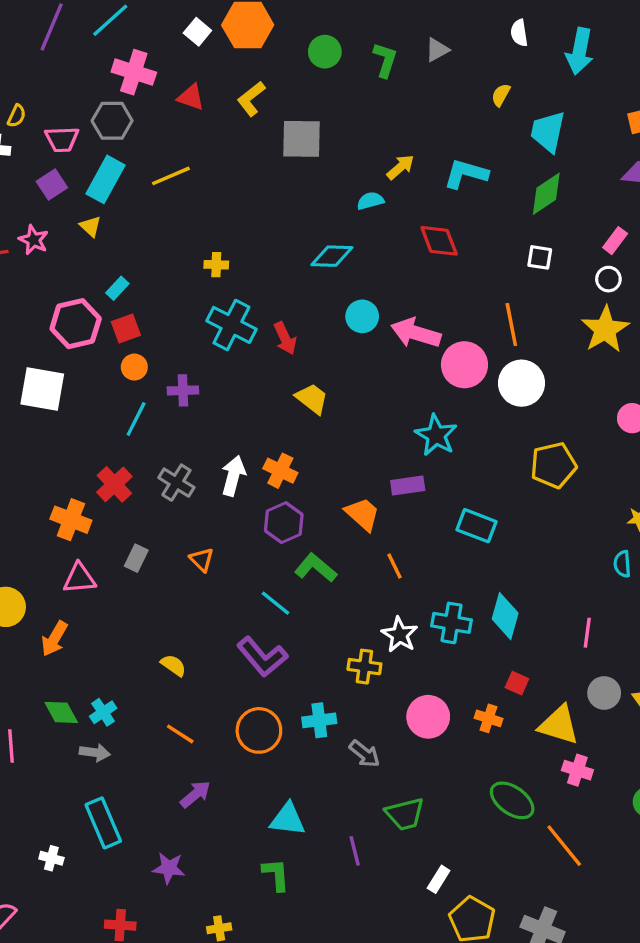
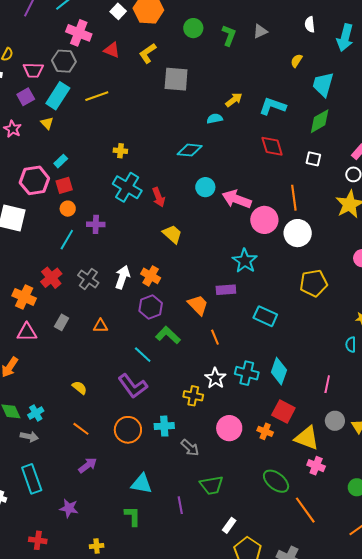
red diamond: (439, 241) -> (272, 146), moved
orange triangle: (202, 560) -> (100, 326), turned -49
red square: (517, 683) -> (283, 411), size x1.6

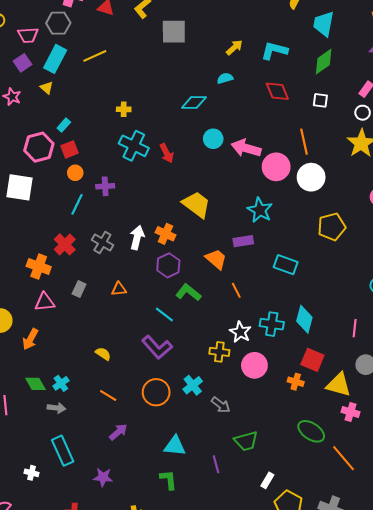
cyan semicircle: (215, 119) -> (225, 78), moved
yellow trapezoid: (172, 234) -> (196, 204), moved, size x1.4
cyan cross: (164, 426) -> (193, 385), turned -30
pink circle: (229, 428) -> (254, 365), moved

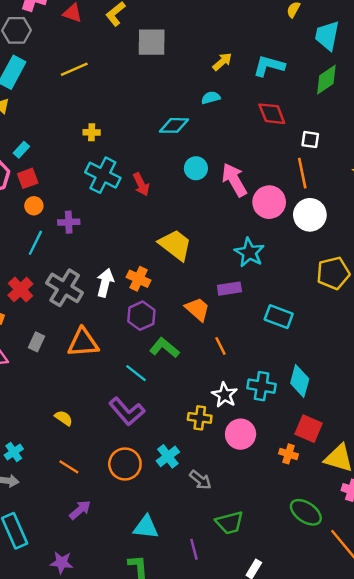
yellow line: (95, 56) -> (74, 69), moved
white square: (320, 100) -> (310, 140), moved
pink arrow: (246, 148) -> (234, 180), turned 44
gray cross: (102, 243) -> (65, 288), size x1.4
orange triangle: (119, 289) -> (83, 343), size x1.8

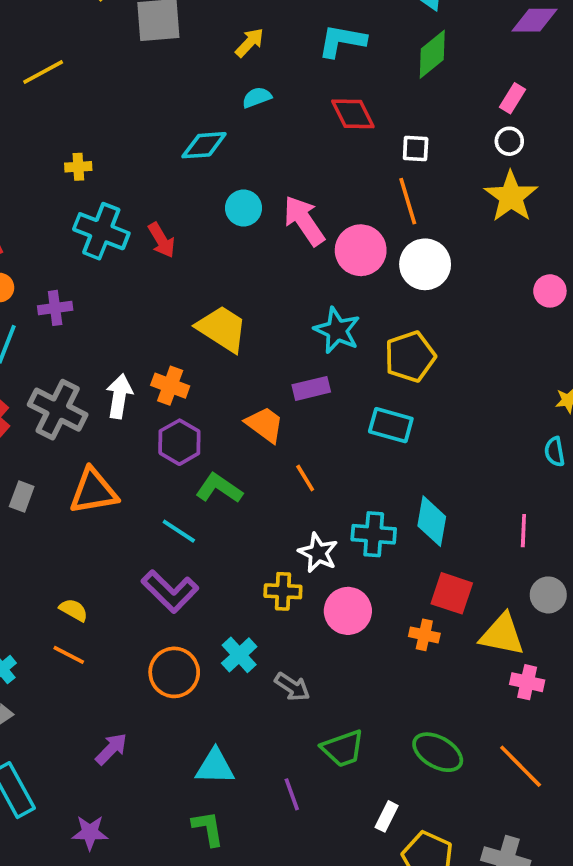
yellow arrow: (222, 62) -> (250, 43), moved
yellow pentagon: (333, 273) -> (410, 357), moved
orange line: (69, 467) -> (69, 655), moved
green ellipse: (306, 512) -> (438, 752), moved

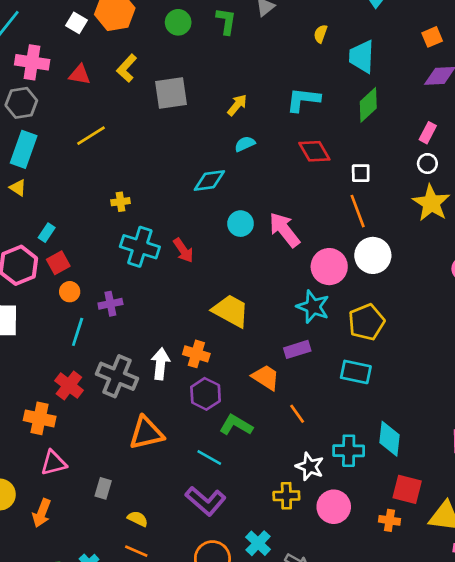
pink circle: (361, 250) -> (329, 267), moved
gray rectangle: (22, 497) -> (103, 488), moved

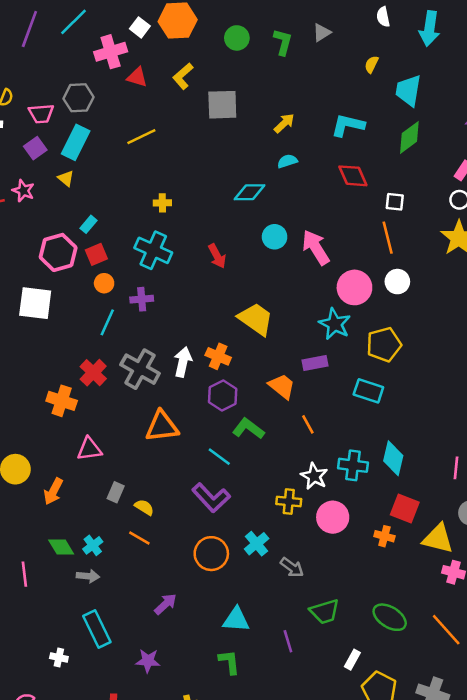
pink cross: (32, 62) -> (111, 52), moved, turned -32
cyan cross: (140, 247) -> (153, 250), moved
white circle: (373, 255) -> (397, 282), size x0.7
pink triangle: (54, 463) -> (89, 449), moved
gray rectangle: (103, 488) -> (116, 492), moved

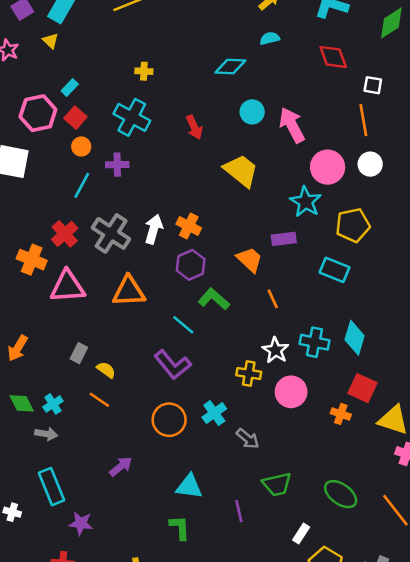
red square: (96, 254) -> (75, 118), turned -30
yellow trapezoid: (256, 319) -> (241, 171), moved
pink triangle: (89, 449) -> (68, 287), moved, size x1.4
purple star: (148, 661) -> (81, 523), moved

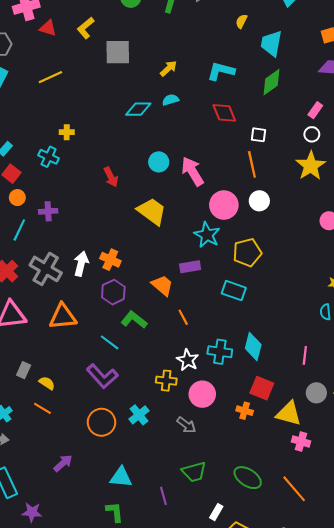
cyan diamond: (230, 66) -> (138, 109), moved
cyan cross: (132, 117) -> (49, 157), moved, size x0.7
gray arrow: (248, 439) -> (186, 425), moved

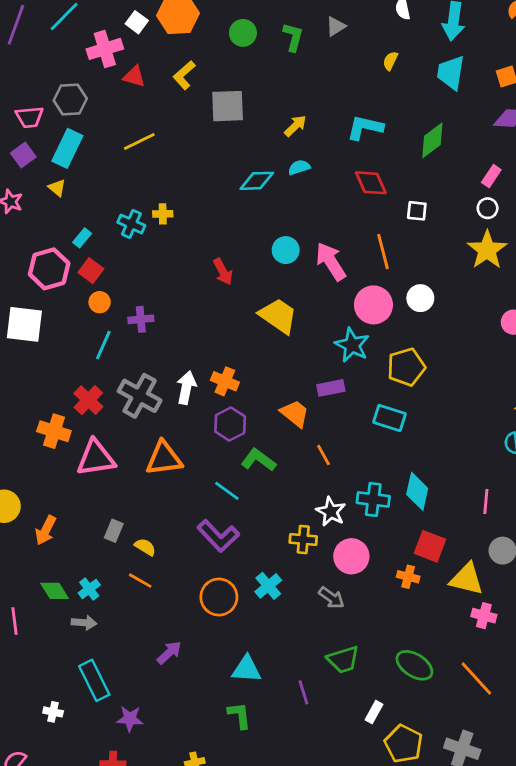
cyan trapezoid: (271, 43) -> (451, 73), moved
cyan cross: (49, 157) -> (131, 224), moved
orange line: (252, 164) -> (383, 252), moved

